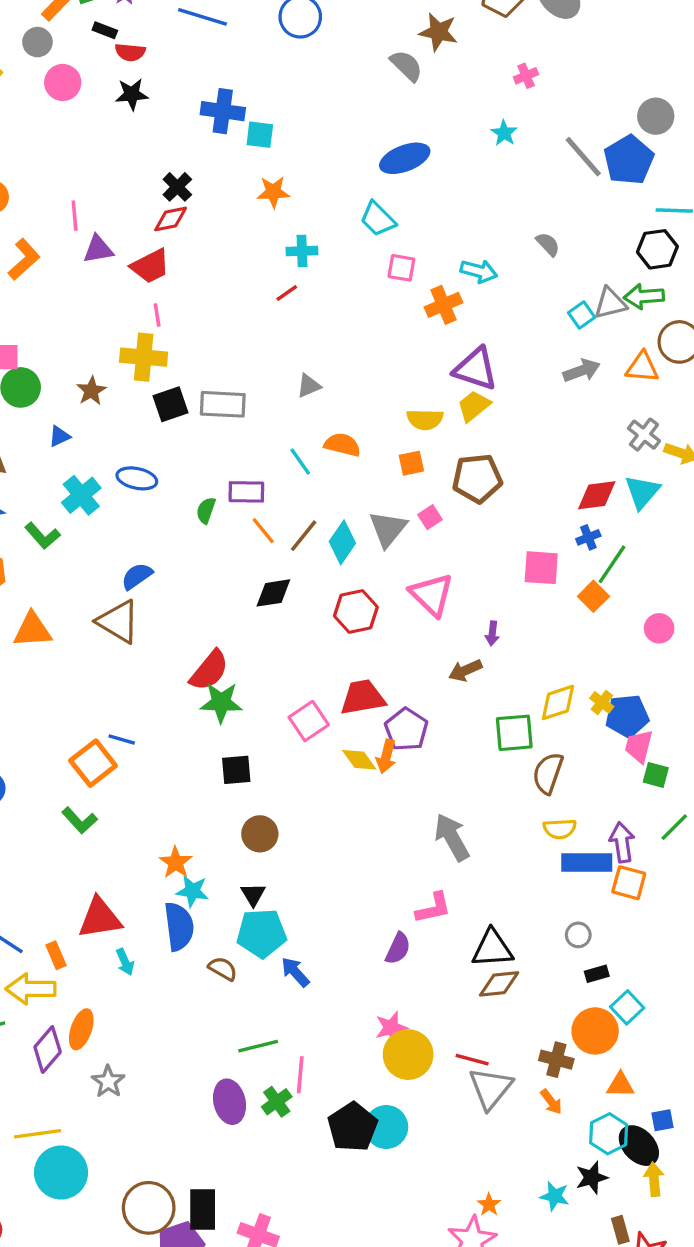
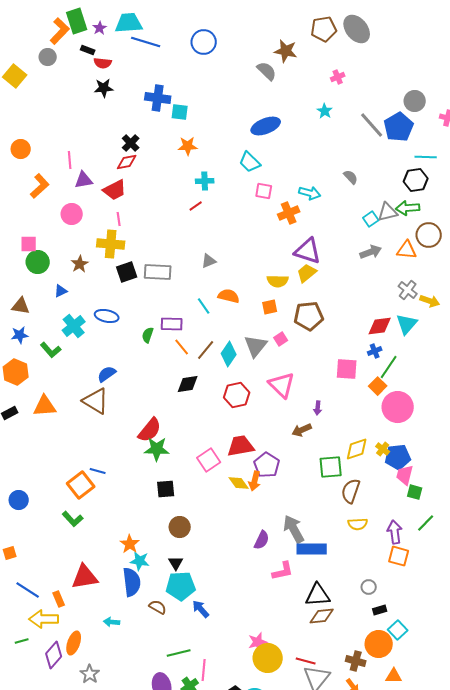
pink circle: (63, 82) -> (72, 214), moved
pink circle: (659, 628) -> (398, 407), moved, size x1.8
blue rectangle: (587, 863) -> (312, 549), moved
purple semicircle: (398, 948) -> (262, 540), moved
cyan arrow: (125, 962) -> (112, 622), moved, turned 119

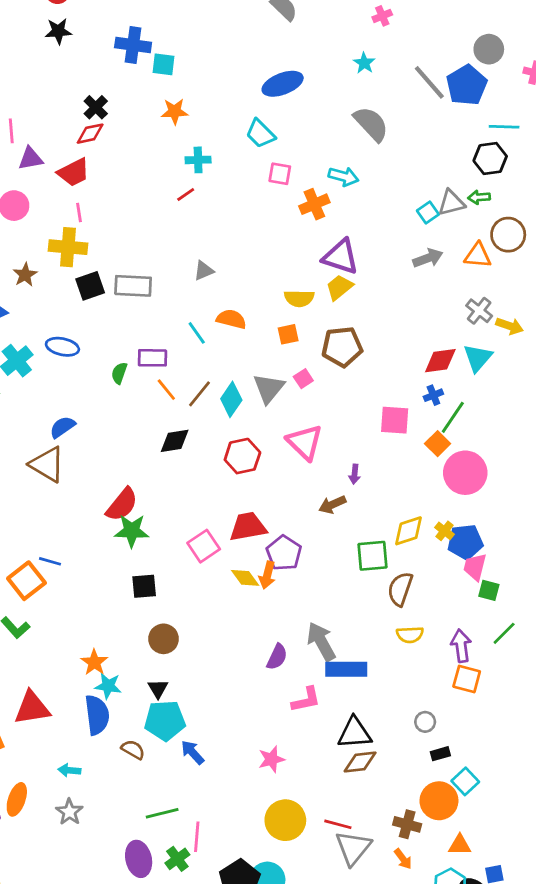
gray semicircle: (351, 177) -> (371, 124), moved, size x1.8
green arrow: (408, 208) -> (479, 197), size x0.7
pink star: (258, 642) -> (271, 759), moved
gray star: (90, 674) -> (69, 812), moved

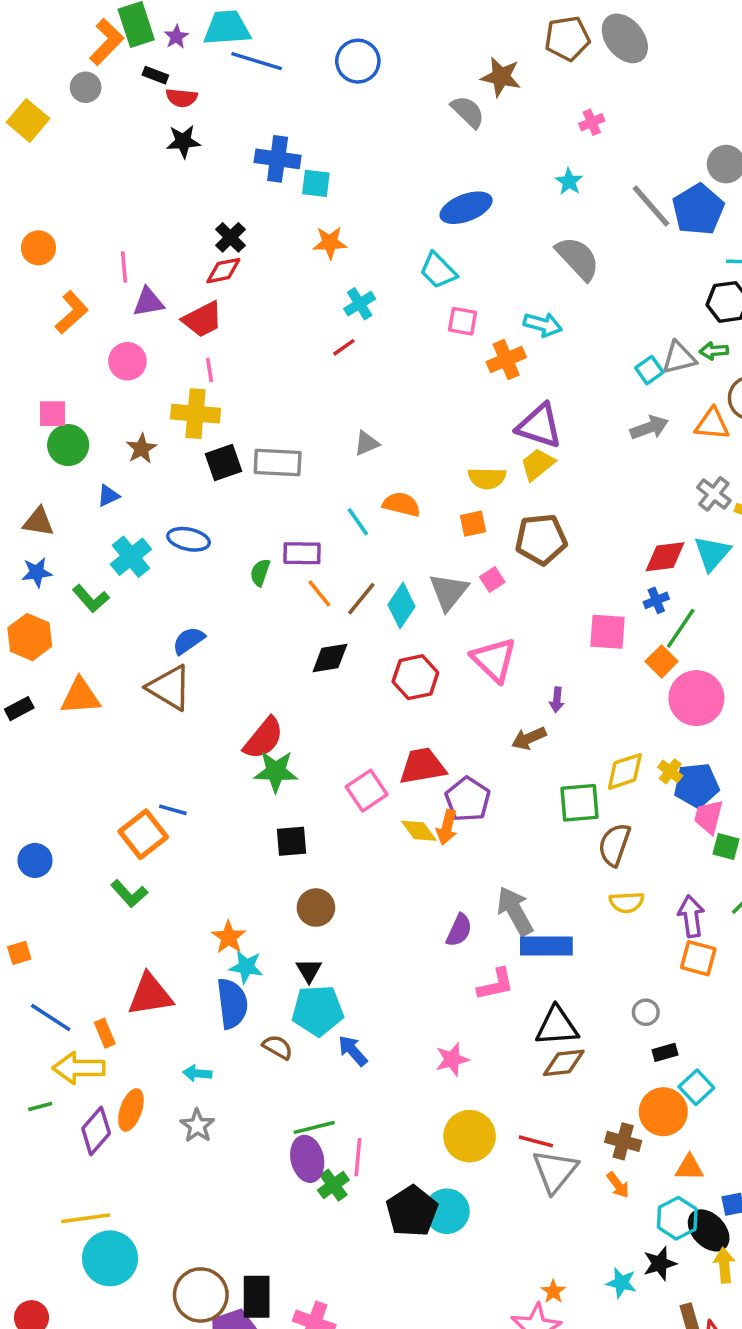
cyan cross: (198, 160) -> (360, 304), turned -30
purple ellipse: (139, 859) -> (307, 1159), moved

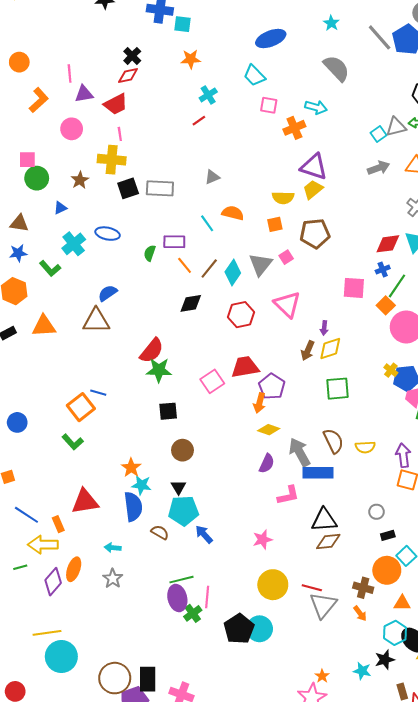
brown triangle: (169, 688) -> (96, 321), turned -32
brown arrow: (529, 738) -> (308, 351), turned -42
yellow diamond: (625, 771) -> (330, 349), moved
yellow diamond: (419, 831) -> (269, 430), moved, turned -35
brown semicircle: (614, 845) -> (333, 441), moved, turned 135

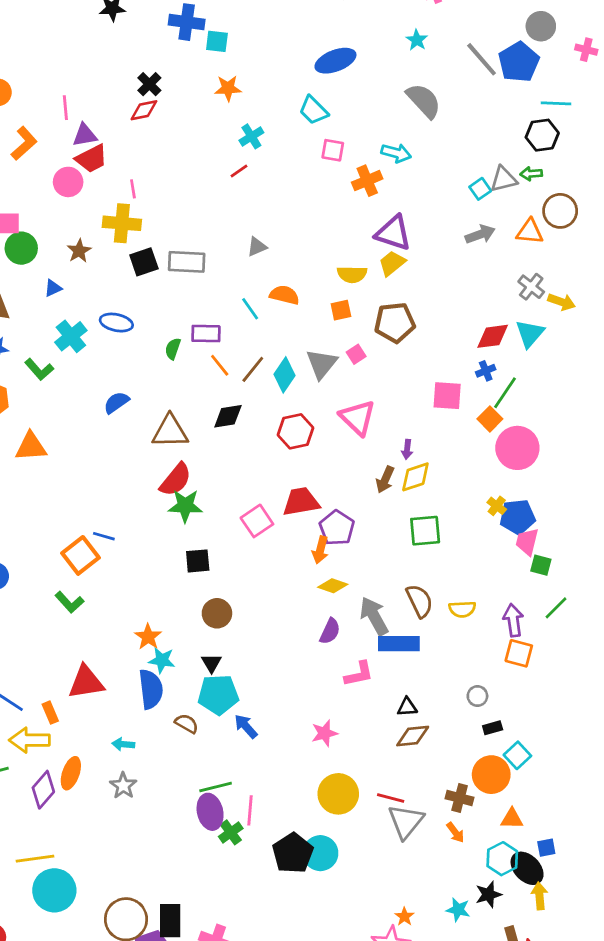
red trapezoid: (116, 104) -> (92, 159), moved
brown triangle: (96, 321) -> (170, 431), moved
black triangle: (324, 520) -> (407, 707), size x0.6

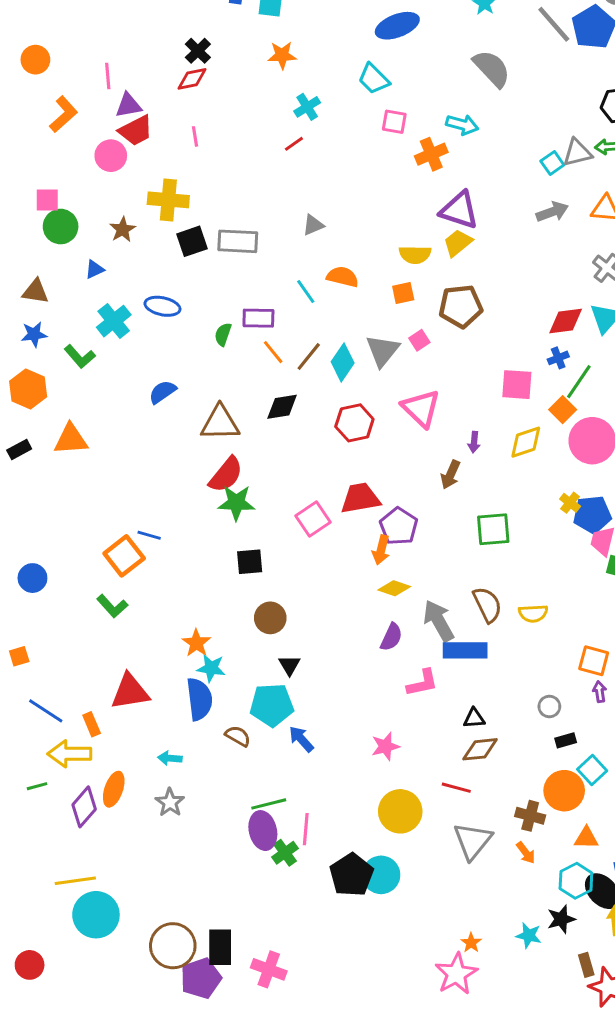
pink line: (133, 189) -> (195, 136), moved
yellow diamond: (415, 477) -> (526, 442), moved
purple arrow: (513, 620) -> (600, 692), moved, size x0.6
black triangle: (211, 663) -> (289, 665), moved
red line: (391, 798) -> (456, 788), moved

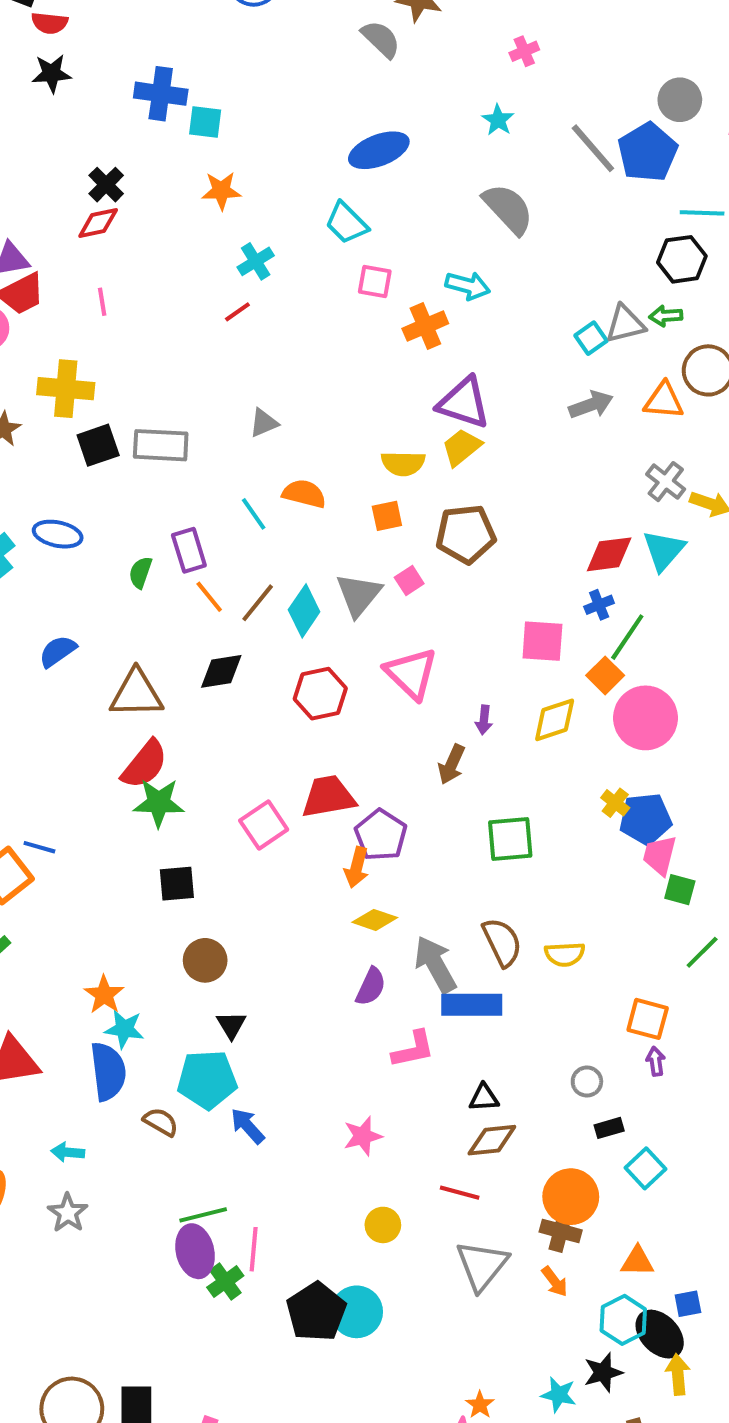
purple rectangle: (258, 318) -> (189, 550), turned 72
orange circle: (564, 791) -> (571, 1197), moved
yellow circle: (400, 811) -> (383, 1225), size x0.6

